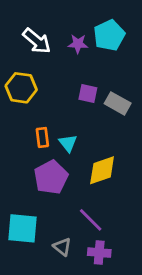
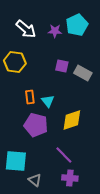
purple pentagon: (51, 177) -> (36, 125), turned -30
gray triangle: (62, 247) -> (35, 180), moved

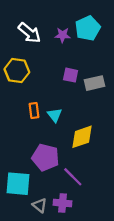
gray rectangle: (83, 73) -> (95, 83), turned -42
purple pentagon: (36, 125) -> (45, 157), moved
purple cross: (70, 178) -> (63, 203), moved

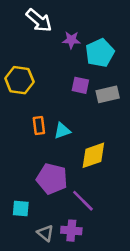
cyan pentagon: (88, 28) -> (100, 53), moved
white arrow: (29, 33) -> (39, 20), moved
cyan triangle: (55, 115) -> (62, 131), turned 49
cyan square: (18, 184) -> (21, 208), size x0.6

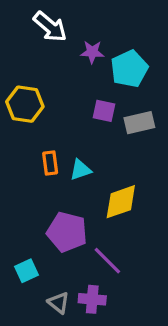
cyan square: (21, 208) -> (27, 271), turned -30

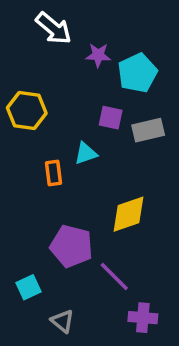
cyan triangle: (80, 170) -> (86, 153), moved
purple cross: (92, 299) -> (143, 318), moved

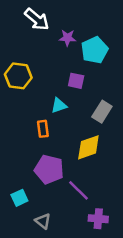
gray rectangle: (148, 130) -> (102, 112), moved, turned -45
orange rectangle: (54, 173) -> (43, 129), moved

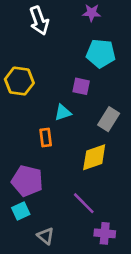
white arrow: (37, 19) -> (39, 21), turned 30
purple star: (67, 38) -> (92, 13), moved
cyan pentagon: (95, 50) -> (101, 53), turned 30
purple pentagon: (49, 169) -> (27, 181), moved

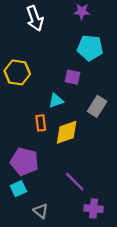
yellow diamond: (94, 157) -> (67, 132), moved

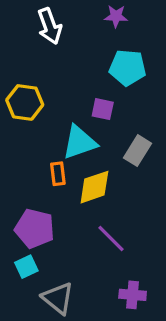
cyan triangle: (56, 101) -> (79, 142), size x1.6
purple line: (75, 182) -> (111, 238), moved
gray triangle: (41, 211) -> (58, 298), size x1.5

